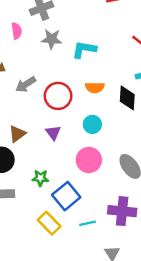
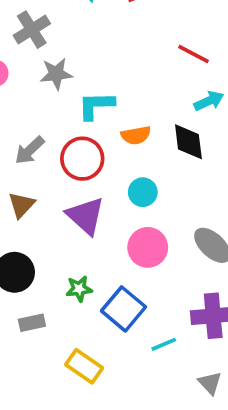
cyan L-shape: (84, 49) -> (96, 105), moved
purple triangle: (53, 133) -> (86, 216), size x1.6
brown triangle: (17, 134) -> (21, 205), moved
yellow rectangle: (49, 223) -> (84, 366), moved

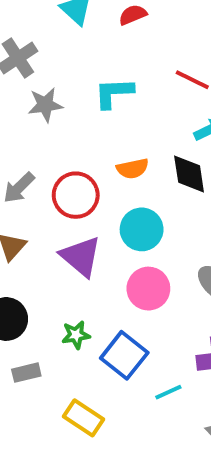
cyan L-shape: (96, 105) -> (114, 93), moved
cyan circle: (143, 192) -> (142, 229), size x1.4

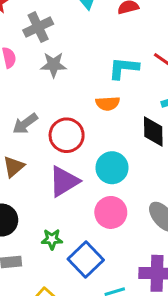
cyan L-shape: (114, 93) -> (124, 68), moved
orange semicircle: (133, 169) -> (108, 103), moved
purple triangle: (81, 256) -> (64, 181), turned 40

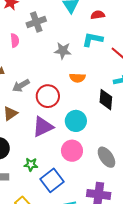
gray star: (54, 65) -> (63, 51), moved
cyan L-shape: (124, 68) -> (93, 39), moved

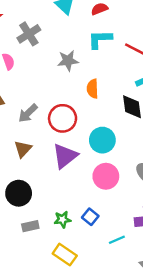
orange semicircle: (77, 78) -> (93, 89), turned 98
green star: (31, 165) -> (63, 219), moved
blue square: (52, 180) -> (90, 217), size x0.6

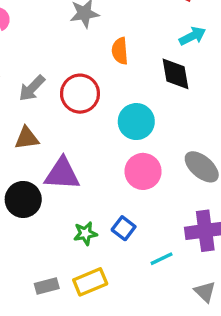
brown triangle: (23, 149) -> (27, 138), turned 42
purple triangle: (65, 156) -> (62, 174), moved, turned 44
gray rectangle: (30, 226) -> (47, 286), moved
yellow rectangle: (65, 255) -> (90, 282), turned -55

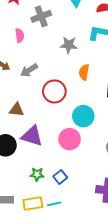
gray arrow: (32, 88) -> (29, 70), moved
pink circle: (143, 171) -> (70, 139), moved
cyan line: (162, 259) -> (54, 204), moved

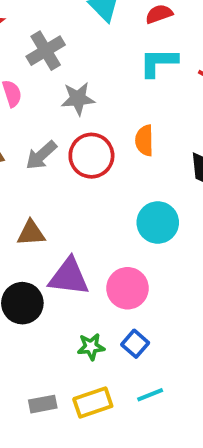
gray star: (69, 45) -> (78, 99), moved
red circle: (54, 91) -> (91, 156), moved
pink circle: (70, 139) -> (127, 288), moved
cyan line: (54, 204) -> (150, 395), moved

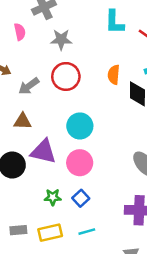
cyan L-shape: (158, 62) -> (114, 22), turned -95
orange semicircle: (144, 140) -> (114, 75), moved
gray arrow: (41, 155) -> (29, 86), moved
cyan circle: (158, 223) -> (80, 126), moved

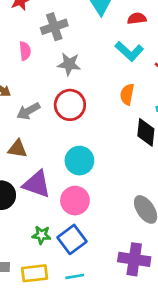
cyan L-shape: (114, 22) -> (129, 51), turned -55
orange semicircle: (114, 75) -> (127, 94), moved
blue square: (81, 198) -> (72, 239), size x1.5

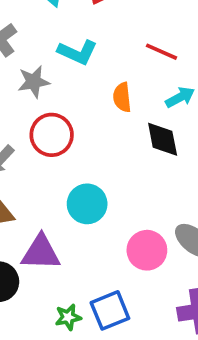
cyan L-shape: (129, 51) -> (77, 52), moved
pink circle: (75, 201) -> (147, 250), moved
blue square: (72, 239) -> (110, 310), turned 32

